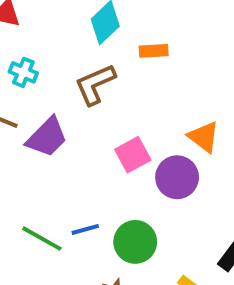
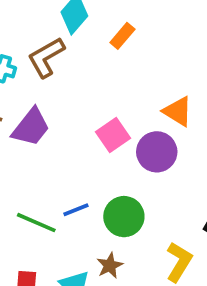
orange rectangle: (154, 51) -> (122, 36), turned -40
brown L-shape: (95, 84) -> (46, 57), moved

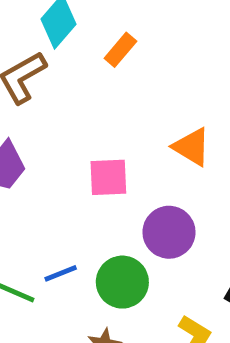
pink square: (113, 135) -> (108, 177), turned 32
purple circle: (157, 152) -> (169, 232), moved

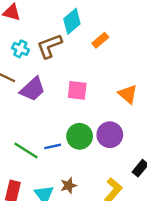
pink square: (108, 177) -> (77, 90), moved
green circle: (122, 282) -> (80, 136), moved

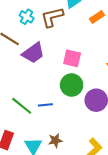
green circle: (80, 136) -> (72, 85), moved

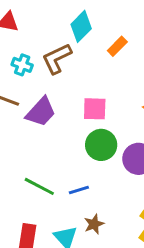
blue line: (45, 105) -> (79, 190), moved

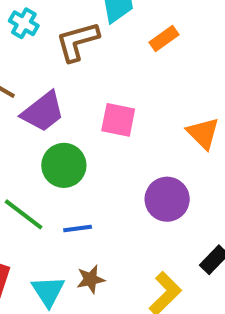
cyan cross: (22, 65) -> (24, 23), moved
green circle: (101, 145) -> (64, 165), moved

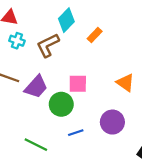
green circle: (64, 165) -> (61, 104), moved
blue line: (78, 229) -> (76, 133), moved

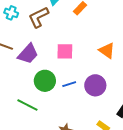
green circle: (61, 104) -> (45, 81), moved
blue line: (76, 133) -> (69, 84), moved

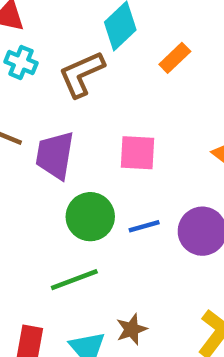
purple trapezoid: (28, 54) -> (55, 155), turned 145
green line: (27, 105) -> (74, 280), moved, turned -50

